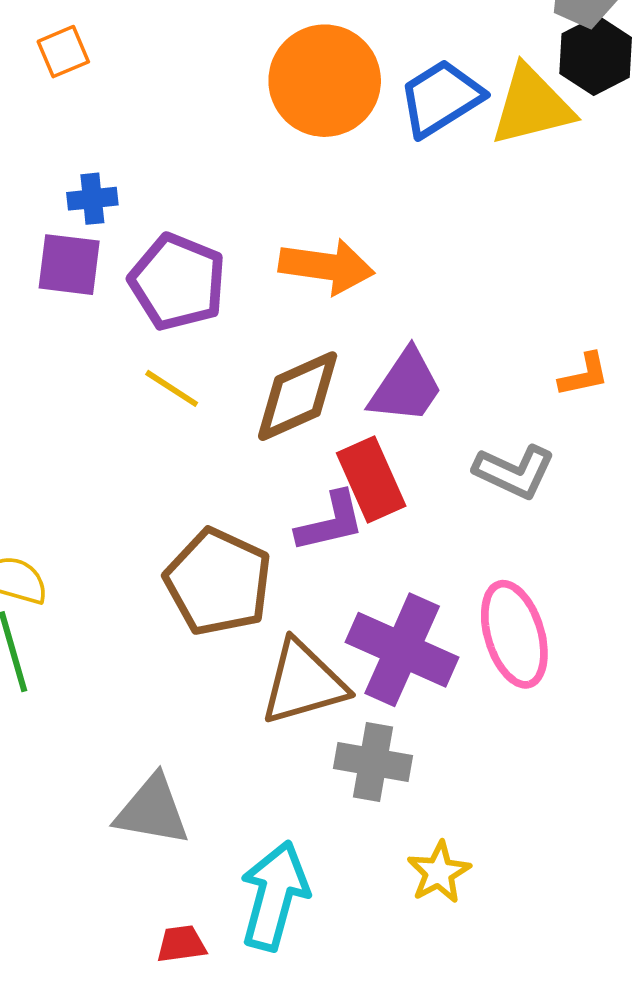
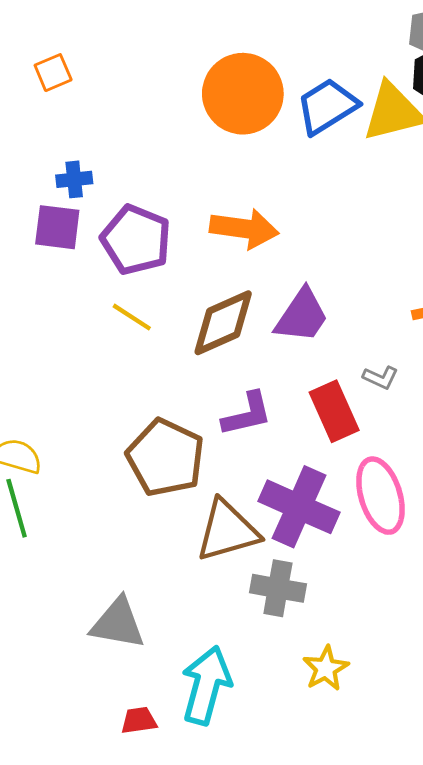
gray L-shape: (514, 472) -> (381, 378), size x0.6
red rectangle: (371, 479) -> (334, 411), moved

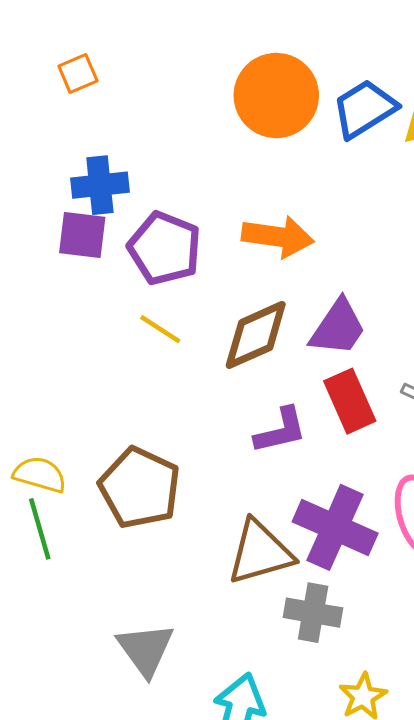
blue cross: (74, 179) -> (100, 185), size x1.5
red rectangle: (334, 411) -> (350, 401), moved
brown pentagon: (166, 458) -> (140, 488), moved
gray triangle: (118, 623) -> (146, 649), turned 44

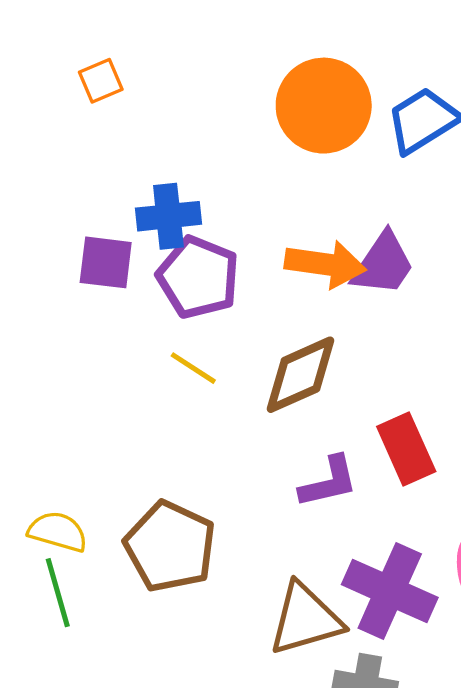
blue cross: (100, 185) -> (168, 216), moved
purple trapezoid: (338, 328) -> (383, 264), moved

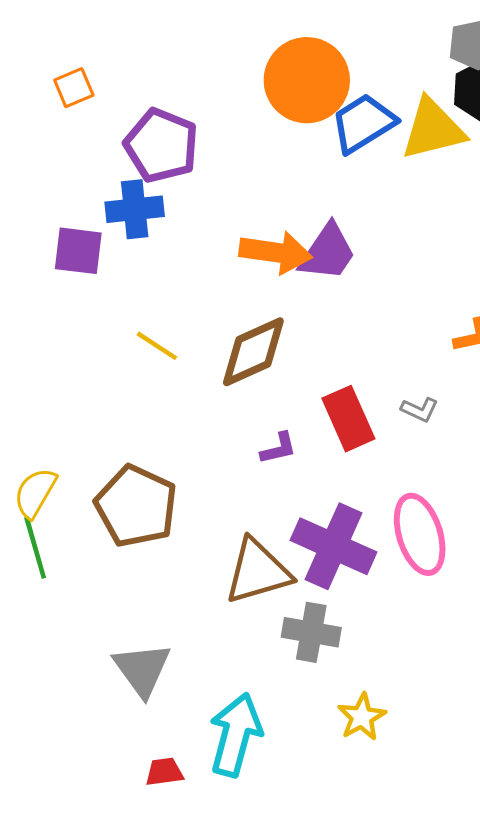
orange circle: (324, 106) -> (307, 80), moved
purple pentagon: (198, 277) -> (161, 145), moved
purple L-shape: (329, 482) -> (279, 448), size x0.7
yellow semicircle: (58, 532) -> (35, 493), turned -76

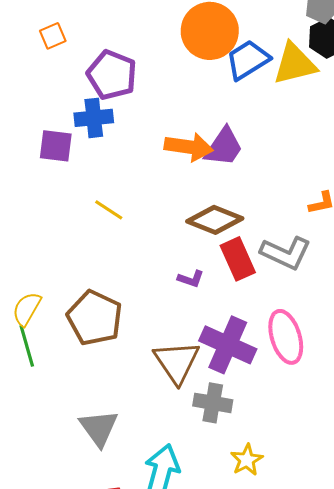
brown diamond: (253, 352) -> (215, 220), moved, turned 46
gray L-shape: (420, 410) -> (286, 253), size x2.0
purple L-shape: (279, 448) -> (191, 279), turned 32
brown triangle: (258, 571) -> (177, 362), turned -48

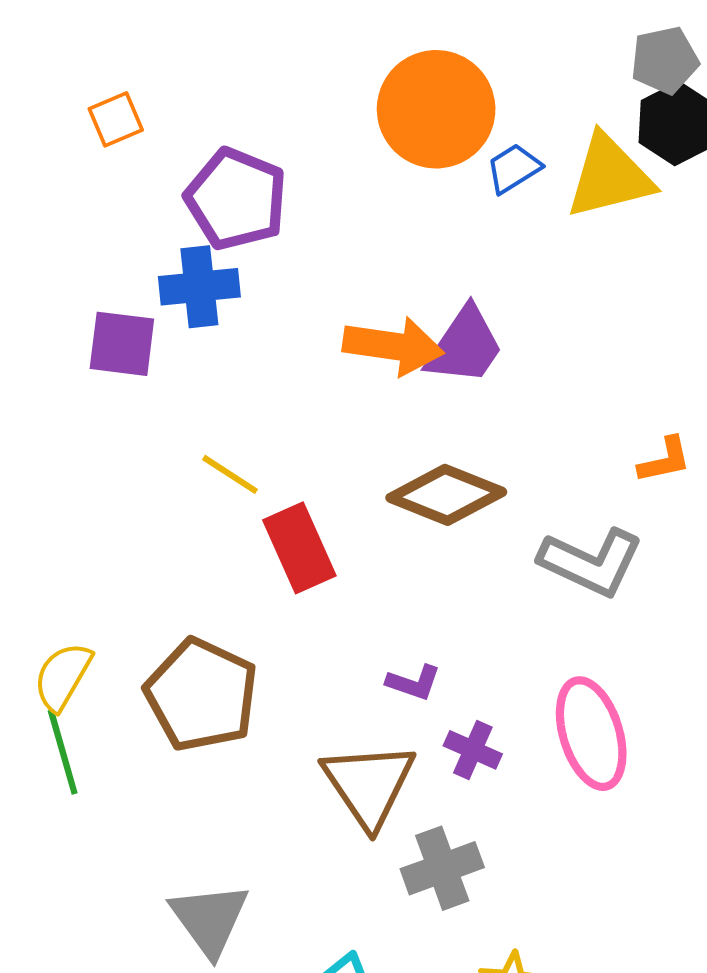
blue trapezoid: (248, 60) -> (514, 168), size x0.6
red rectangle: (238, 259) -> (299, 548), moved
purple L-shape: (191, 279) -> (414, 683), moved
purple cross: (228, 345) -> (473, 750), size x0.5
gray cross: (213, 403) -> (442, 868), turned -30

